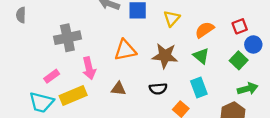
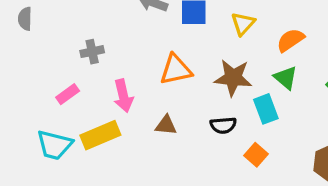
gray cross: (67, 38) -> (92, 52), size x0.6
pink rectangle: (52, 76) -> (68, 94), moved
cyan rectangle: (199, 88) -> (266, 109), moved

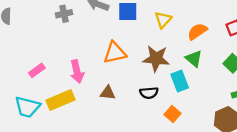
gray cross: (92, 52) -> (64, 14), moved

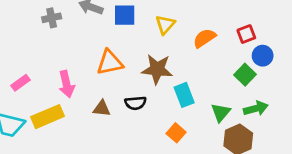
green triangle: (194, 59) -> (221, 112), moved, turned 30
black semicircle: (149, 93) -> (135, 103), moved

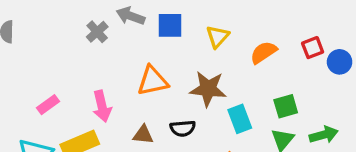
gray cross: (52, 18) -> (97, 32), moved, turned -30
blue circle: (263, 56) -> (340, 62), moved
green square: (245, 75) -> (286, 106), moved, turned 30

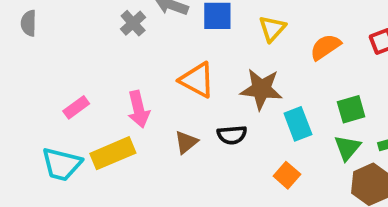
orange triangle: (153, 81) -> (197, 80), turned 40
brown triangle: (143, 135) -> (186, 142), turned -45

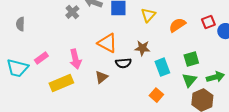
gray semicircle: (29, 23) -> (20, 24), moved
brown star: (261, 89) -> (142, 48), size x0.7
black semicircle: (232, 135) -> (123, 63), moved
cyan trapezoid: (62, 164) -> (17, 68), moved

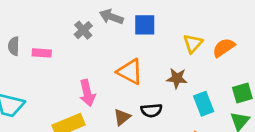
yellow triangle: (148, 15) -> (193, 44), moved
pink rectangle: (41, 58) -> (42, 53), moved, turned 40
black semicircle: (123, 63) -> (151, 110), moved

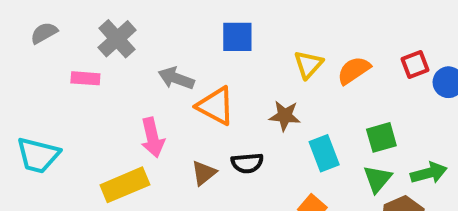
gray arrow: (111, 17) -> (176, 78), moved
gray cross: (83, 30) -> (117, 39), moved, size x1.4
gray semicircle: (14, 46) -> (44, 33), moved, turned 60

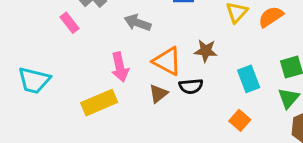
pink rectangle: (85, 78) -> (70, 23), turned 48
orange triangle: (216, 106) -> (167, 61), moved
brown star: (285, 116) -> (206, 51), moved

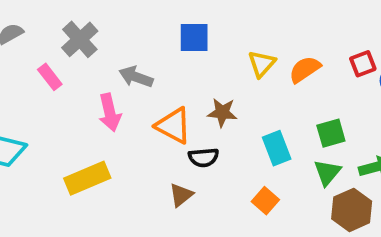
pink arrow: (120, 67) -> (110, 112), moved
brown triangle: (158, 94) -> (181, 195), moved

